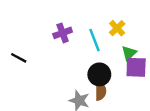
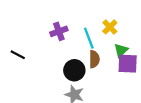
black circle: (99, 74) -> (74, 70), moved
brown semicircle: (101, 91) -> (94, 59), moved

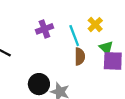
green triangle: (121, 50) -> (106, 48), turned -32
black circle: (74, 70) -> (39, 84), moved

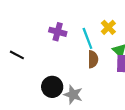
purple cross: (44, 29) -> (58, 32), turned 35

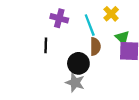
black line: (17, 55) -> (46, 45), moved, turned 64
black circle: (52, 87) -> (78, 63), moved

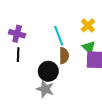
yellow cross: (111, 14) -> (88, 25), moved
purple cross: (59, 18) -> (17, 34), moved

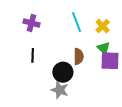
purple cross: (17, 34) -> (32, 23), moved
cyan line: (59, 36) -> (76, 22), moved

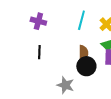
cyan line: (76, 22) -> (81, 20), turned 36
black circle: (63, 72) -> (86, 66), moved

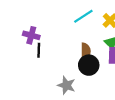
cyan line: (81, 20) -> (83, 16), turned 42
purple cross: (38, 21) -> (31, 35), moved

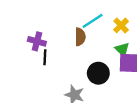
brown semicircle: (86, 51) -> (80, 37), moved

